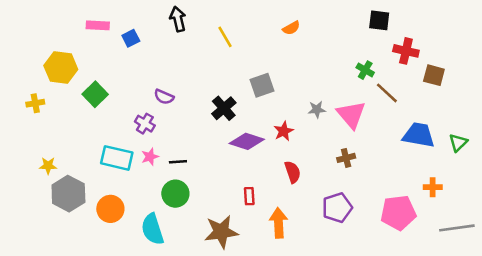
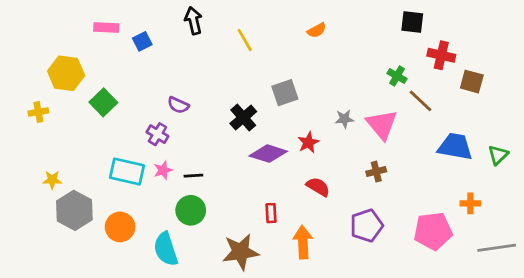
red semicircle: (293, 172) -> (318, 187), turned -40

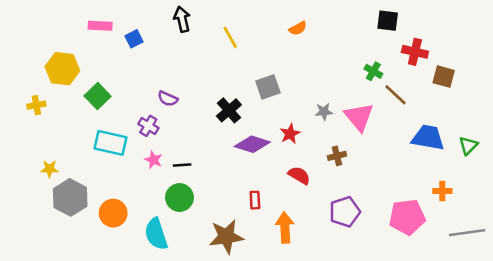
pink star: (163, 170) -> (153, 160), turned -30
cyan rectangle: (127, 172) -> (111, 143), moved
brown cross: (376, 172) -> (337, 156), moved

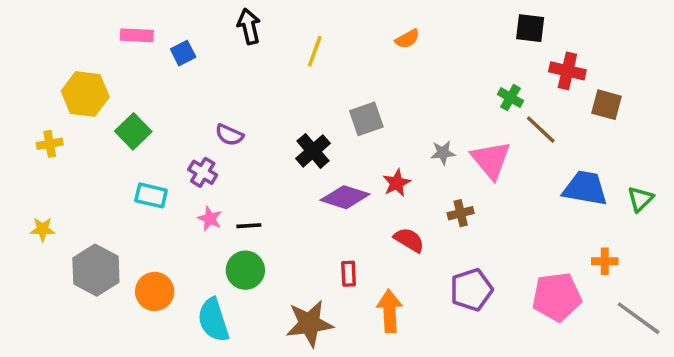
yellow line: (230, 37) -> (315, 51), turned 50
cyan rectangle: (111, 143) -> (151, 195), size x0.7
yellow star: (49, 169) -> (43, 229), moved
gray line: (467, 233) -> (639, 318), turned 44

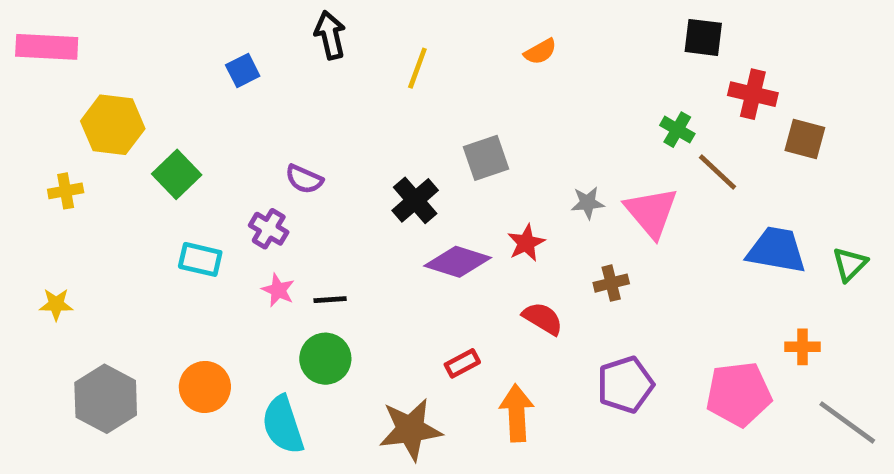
pink rectangle: (137, 35) -> (47, 47), moved, size x1.4
gray hexagon: (96, 270) -> (106, 399), moved
red rectangle: (349, 274) -> (462, 363), turned 65

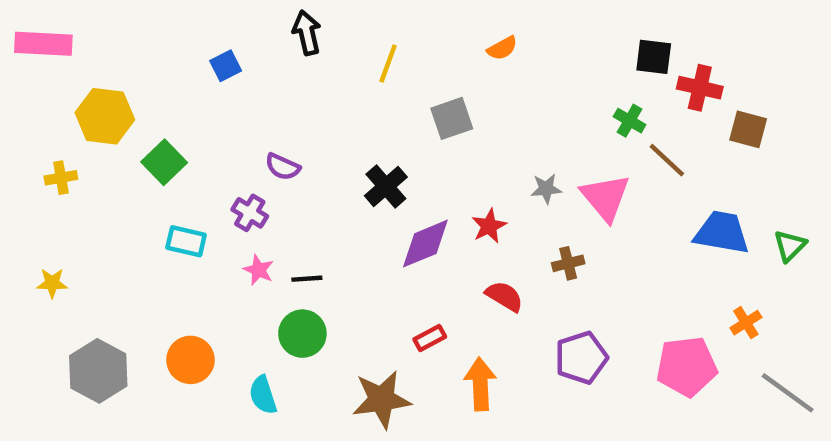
black square: (703, 37) -> (654, 57), moved
gray square: (486, 158) -> (452, 118), moved
purple diamond: (458, 262) -> (425, 244), turned -40
orange cross: (802, 347) -> (746, 323), turned -32
cyan semicircle: (283, 425) -> (263, 395), size x0.7

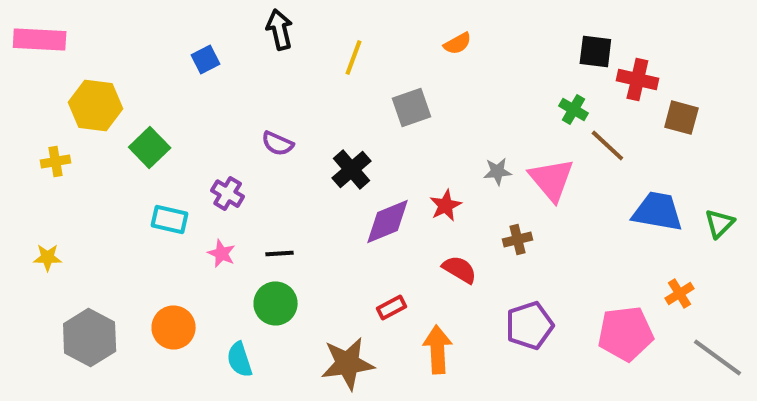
purple semicircle: (283, 167) -> (278, 144), moved
pink star: (259, 270) -> (222, 253), moved

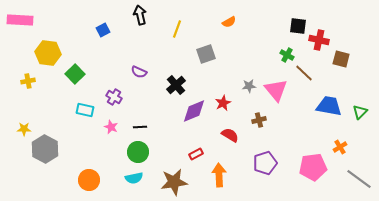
orange circle: (174, 327) -> (89, 180), moved
gray hexagon: (90, 337) -> (45, 149), moved
cyan semicircle: (240, 359) -> (134, 178), moved, turned -84

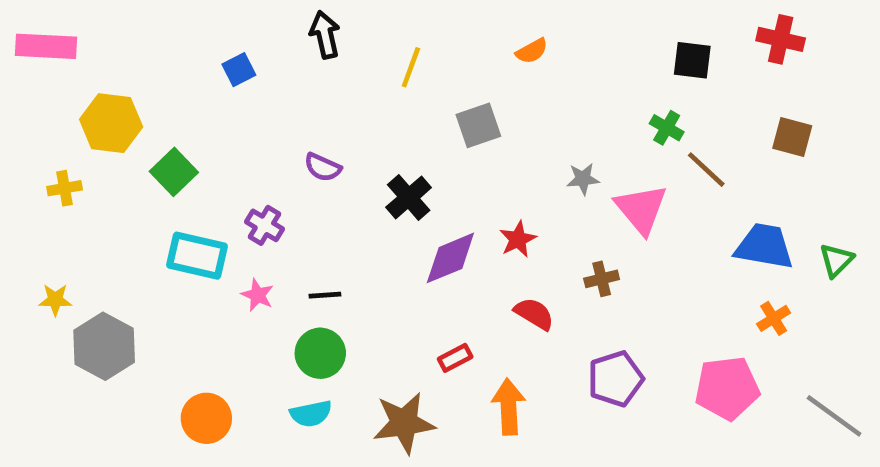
red cross: (319, 40) -> (781, 39), moved
gray star: (249, 86) -> (583, 179), moved
cyan rectangle: (85, 110) -> (197, 256), size x1.4
orange cross: (340, 147) -> (774, 318), moved

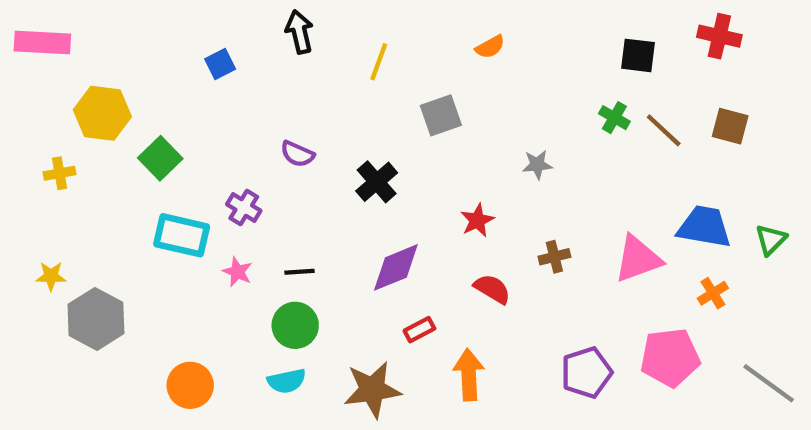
brown line: (706, 170) -> (664, 130), moved
pink triangle: (641, 209) -> (638, 259), moved, turned 50
purple diamond: (450, 258) -> (396, 267), moved
purple pentagon: (616, 379) -> (587, 372), moved

